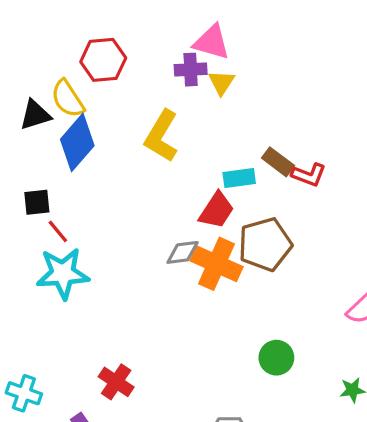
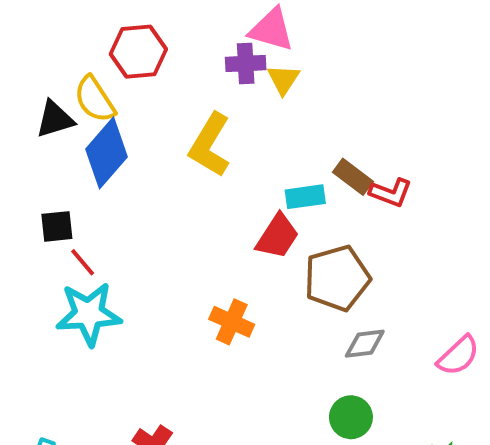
gray diamond: (183, 252) -> (365, 344), moved
orange cross: (217, 264) -> (232, 322), moved, size x0.7

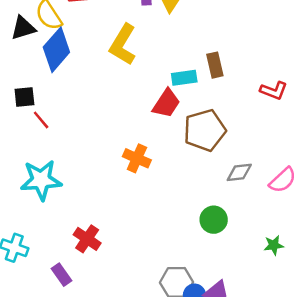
brown rectangle: (353, 177) -> (215, 65), turned 40
red L-shape: (391, 193) -> (274, 91), moved
cyan star: (89, 314) -> (41, 180), moved
gray diamond: (365, 344) -> (239, 172), moved

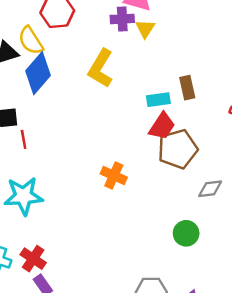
red trapezoid: (166, 103) -> (162, 126), moved
red line: (41, 120) -> (24, 139), turned 30
red cross: (87, 239) -> (33, 259), moved

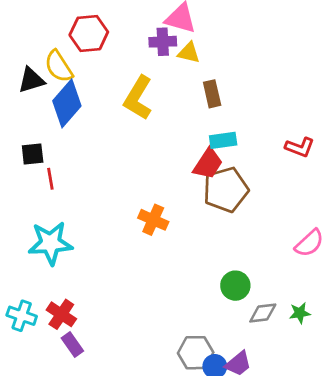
yellow triangle: (145, 29) -> (189, 53), turned -50
brown rectangle: (187, 88) -> (212, 94), moved
cyan rectangle: (158, 100) -> (223, 140), moved
gray diamond: (210, 189) -> (263, 313), moved

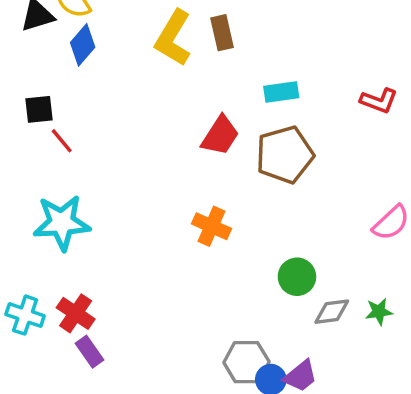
brown rectangle: (212, 94) -> (222, 33), moved
blue diamond: (67, 103) -> (83, 45), size x0.7
red trapezoid: (208, 164) -> (220, 136), moved
red line: (50, 179) -> (62, 141), turned -30
orange cross: (153, 220) -> (212, 226), moved

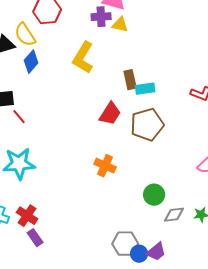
brown rectangle: (222, 33) -> (130, 80), moved

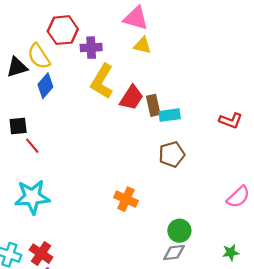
purple cross: (101, 17) -> (91, 48), moved
red trapezoid: (110, 114) -> (131, 98), moved
brown pentagon: (147, 125) -> (172, 154), size x0.7
gray diamond: (174, 215) -> (174, 252), moved

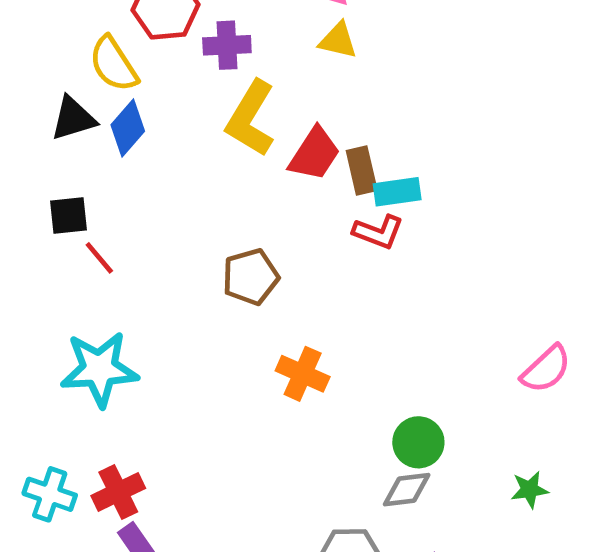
black triangle: (17, 67) -> (73, 118), moved
red L-shape: (231, 121) -> (378, 232), moved
brown pentagon: (172, 154) -> (251, 277), moved
red cross: (41, 254) -> (118, 492), turned 30

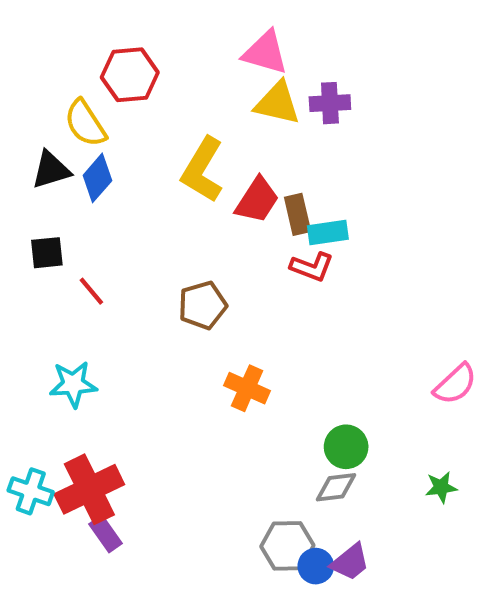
yellow triangle: (338, 40) -> (277, 103), size x1.4
purple cross: (227, 45) -> (330, 103), moved
red line: (99, 258) -> (91, 291), moved
cyan star: (99, 369) -> (73, 384), size x0.7
red cross: (118, 492) -> (89, 489), size x1.5

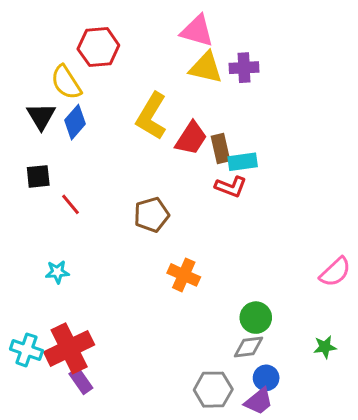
black triangle: (51, 170) -> (41, 116), turned -44
cyan star: (73, 384) -> (57, 272), size x0.7
blue circle: (316, 566) -> (266, 378), moved

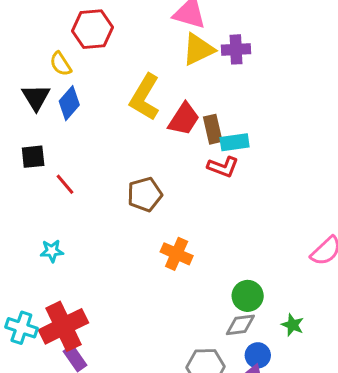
yellow triangle: (206, 68) -> (198, 49), turned -39
yellow semicircle: (66, 82) -> (61, 64), size x0.7
green star: (325, 347) -> (293, 325), moved, turned 30

